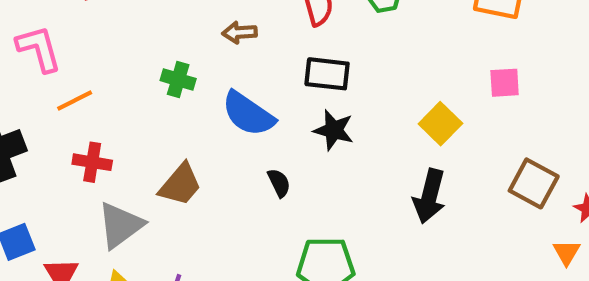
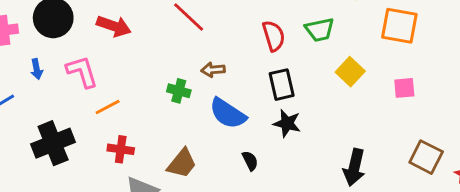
brown arrow: (240, 32) -> (213, 70), moved
black rectangle: (327, 74) -> (282, 85), turned 72
yellow square: (440, 124) -> (350, 72), moved

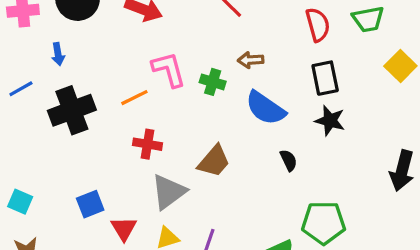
pink L-shape: (82, 72) -> (169, 69), moved
black cross: (53, 143) -> (72, 110), moved

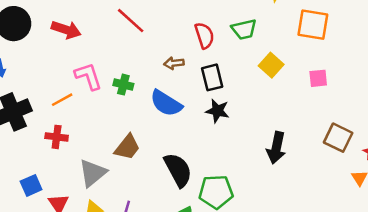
brown arrow: (251, 60) -> (174, 63), moved
red cross: (148, 144) -> (57, 137), moved
black semicircle: (289, 160) -> (178, 170), moved, size x2.0

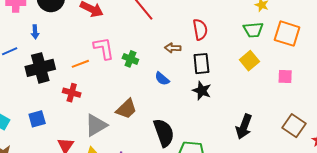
green trapezoid: (244, 29) -> (253, 30), moved
blue semicircle: (166, 103) -> (162, 79), size x0.6
blue square: (31, 185) -> (37, 119), moved

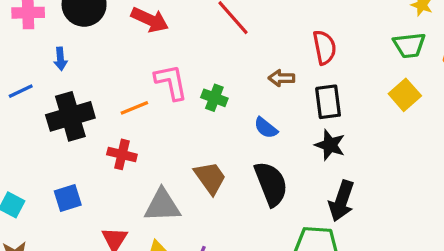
brown trapezoid: (126, 109) -> (210, 178), turned -80
gray triangle: (96, 125) -> (162, 205), turned 30
black arrow: (244, 127) -> (342, 201), moved
black semicircle: (164, 133) -> (271, 184), moved

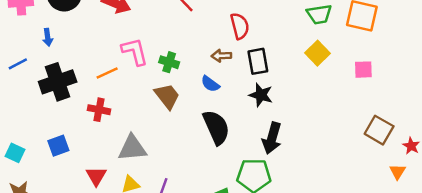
red semicircle: (324, 47) -> (240, 26), moved
brown arrow: (281, 78) -> (221, 56), moved
brown trapezoid: (210, 178) -> (167, 96), moved

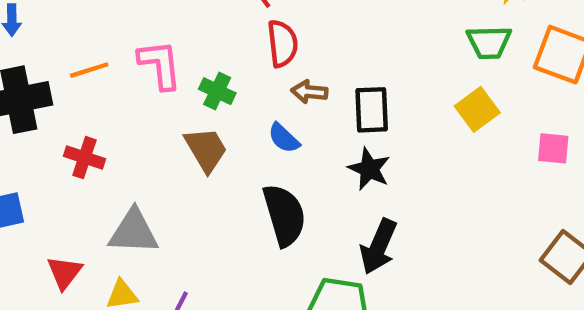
red semicircle: (240, 26) -> (282, 44), moved
orange line: (107, 73) -> (89, 70), moved

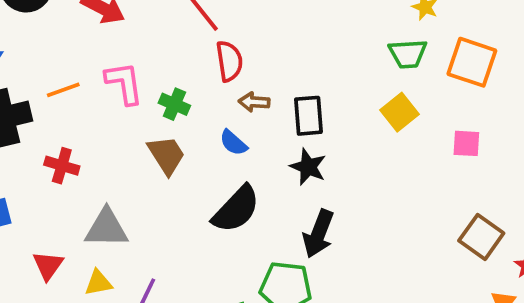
black semicircle: (284, 215) -> (236, 209), turned 62

